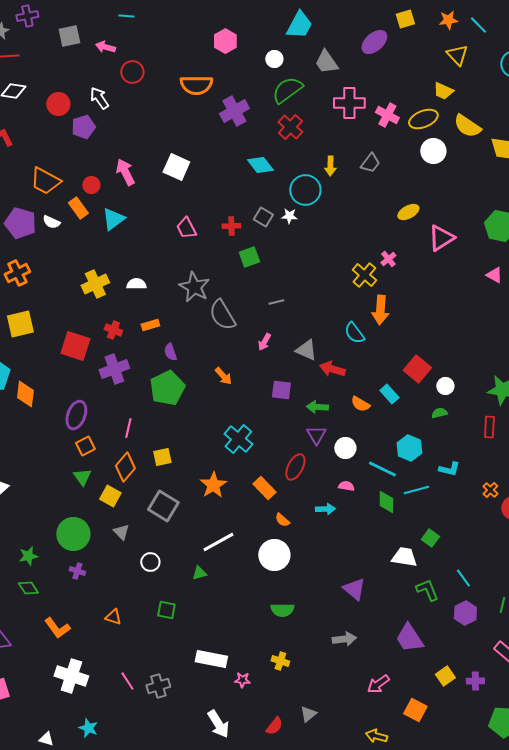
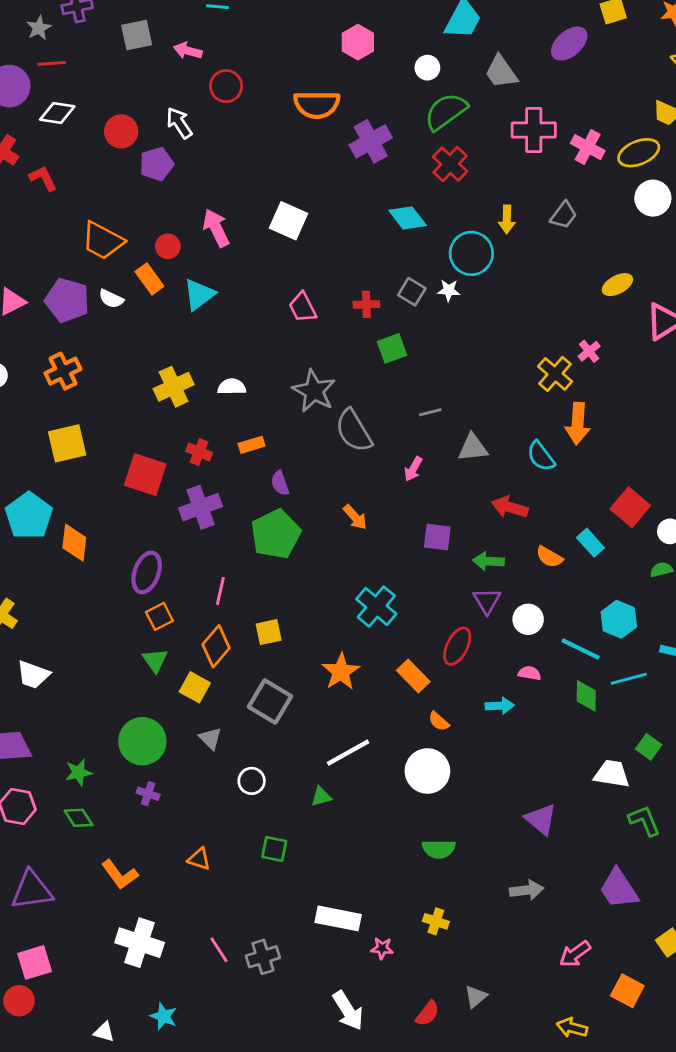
gray triangle: (306, 350) -> (473, 448), moved, turned -30

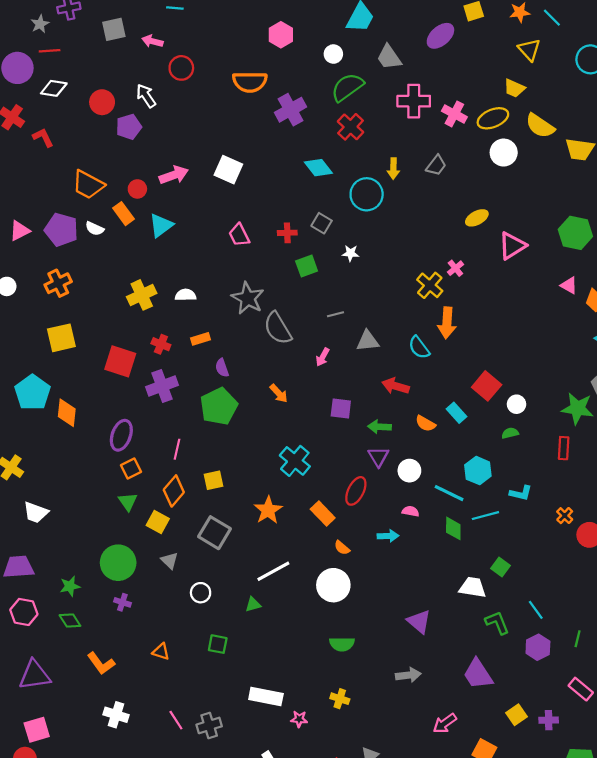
pink arrow: (216, 228) -> (174, 175), turned 96
white star: (449, 290) -> (351, 253), moved
white cross: (140, 943) -> (116, 715), size x0.7

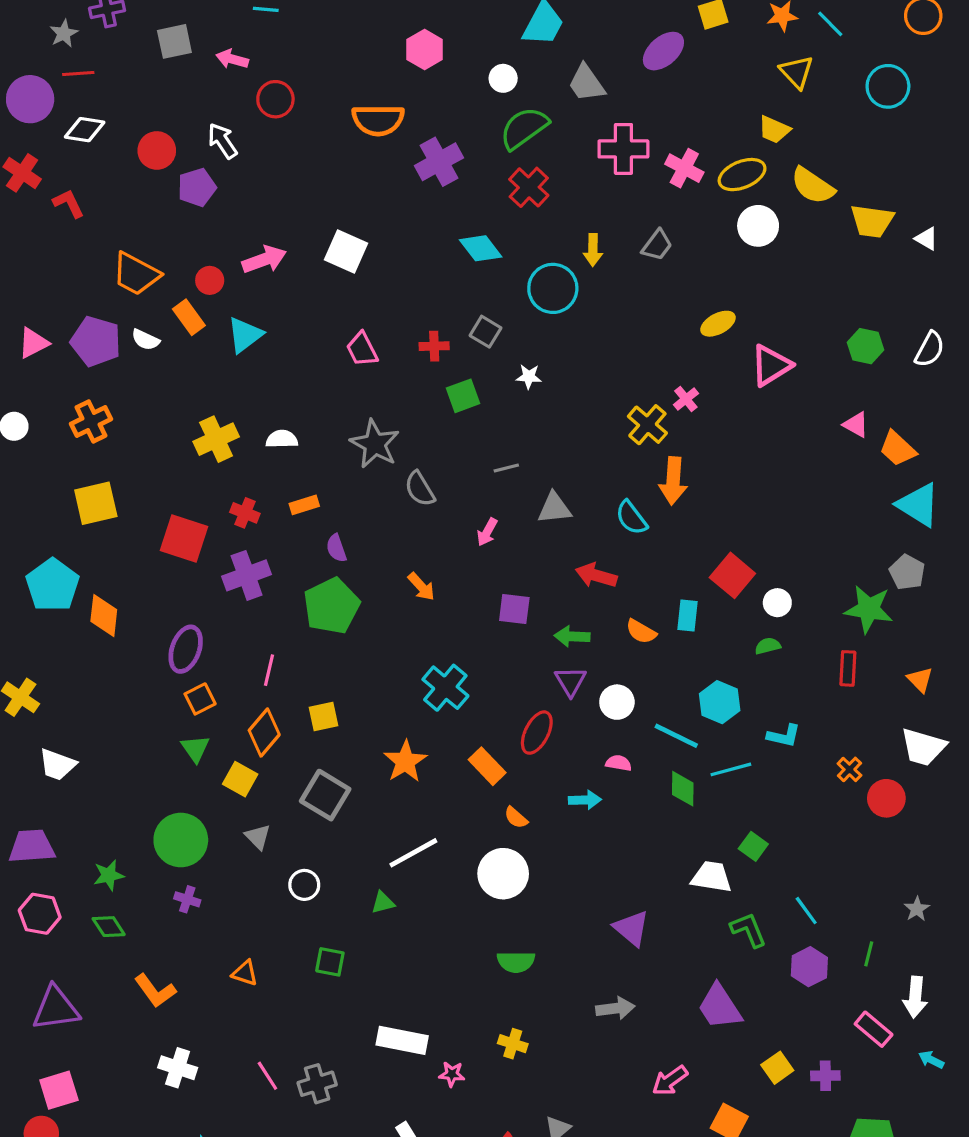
green hexagon: (575, 233) -> (866, 346), size x0.7
gray semicircle: (278, 328) -> (420, 489), size x0.7
cyan rectangle: (457, 413) -> (688, 615), turned 48

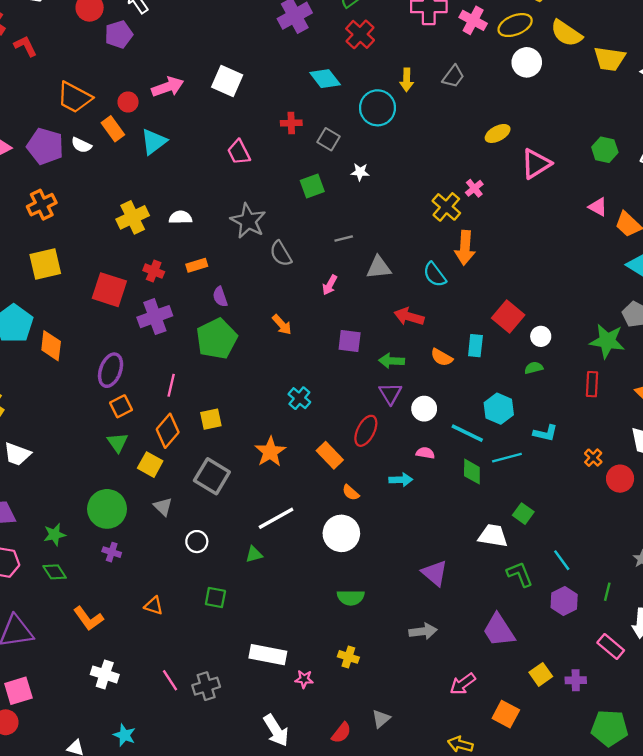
red cross: (434, 346) -> (291, 123), moved
cyan cross: (445, 688) -> (299, 398), size x0.7

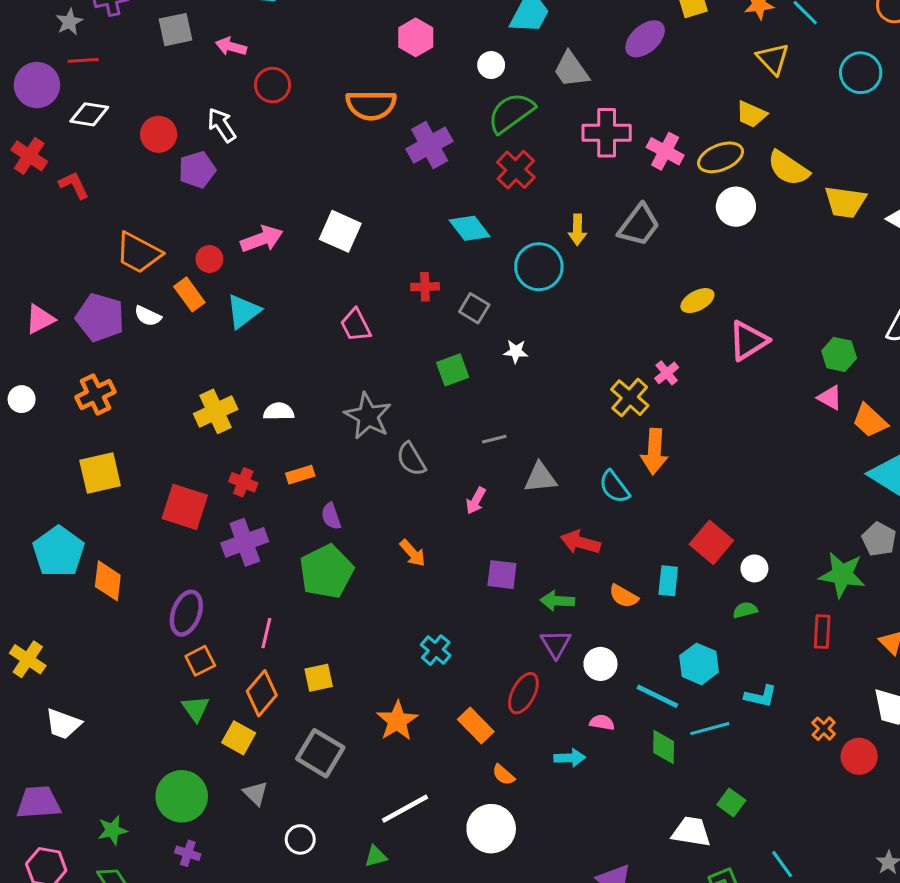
gray trapezoid: (453, 76) -> (639, 225), size x1.4
green hexagon: (605, 150) -> (839, 354), moved

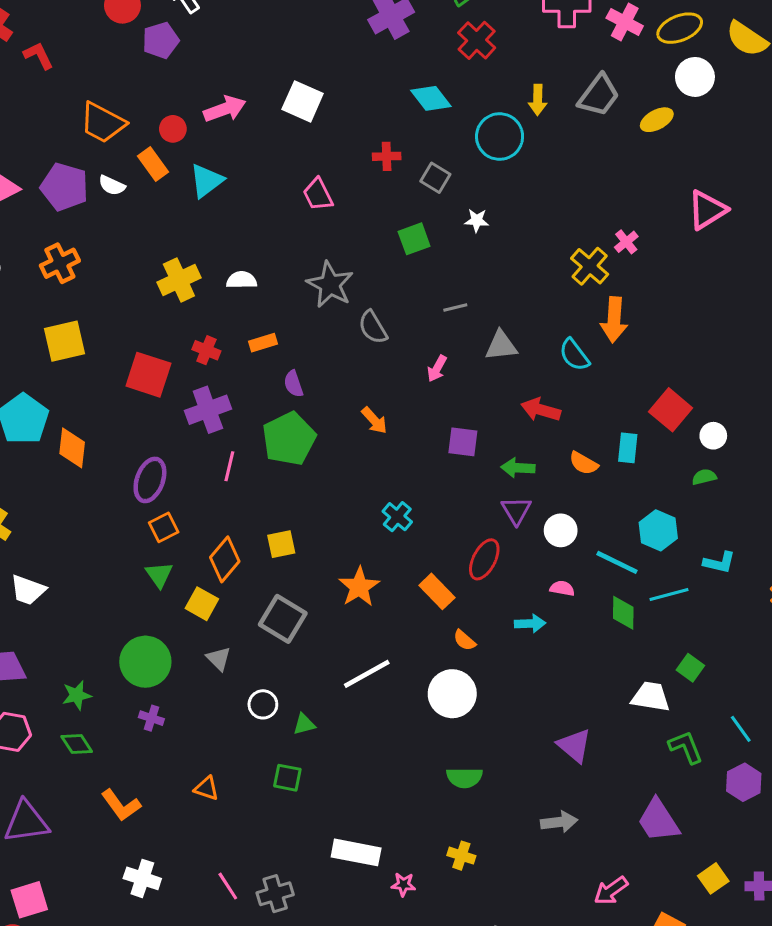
yellow ellipse: (697, 301) -> (657, 120), moved
pink line: (266, 633) -> (229, 466), moved
green triangle: (376, 856) -> (304, 724), moved

